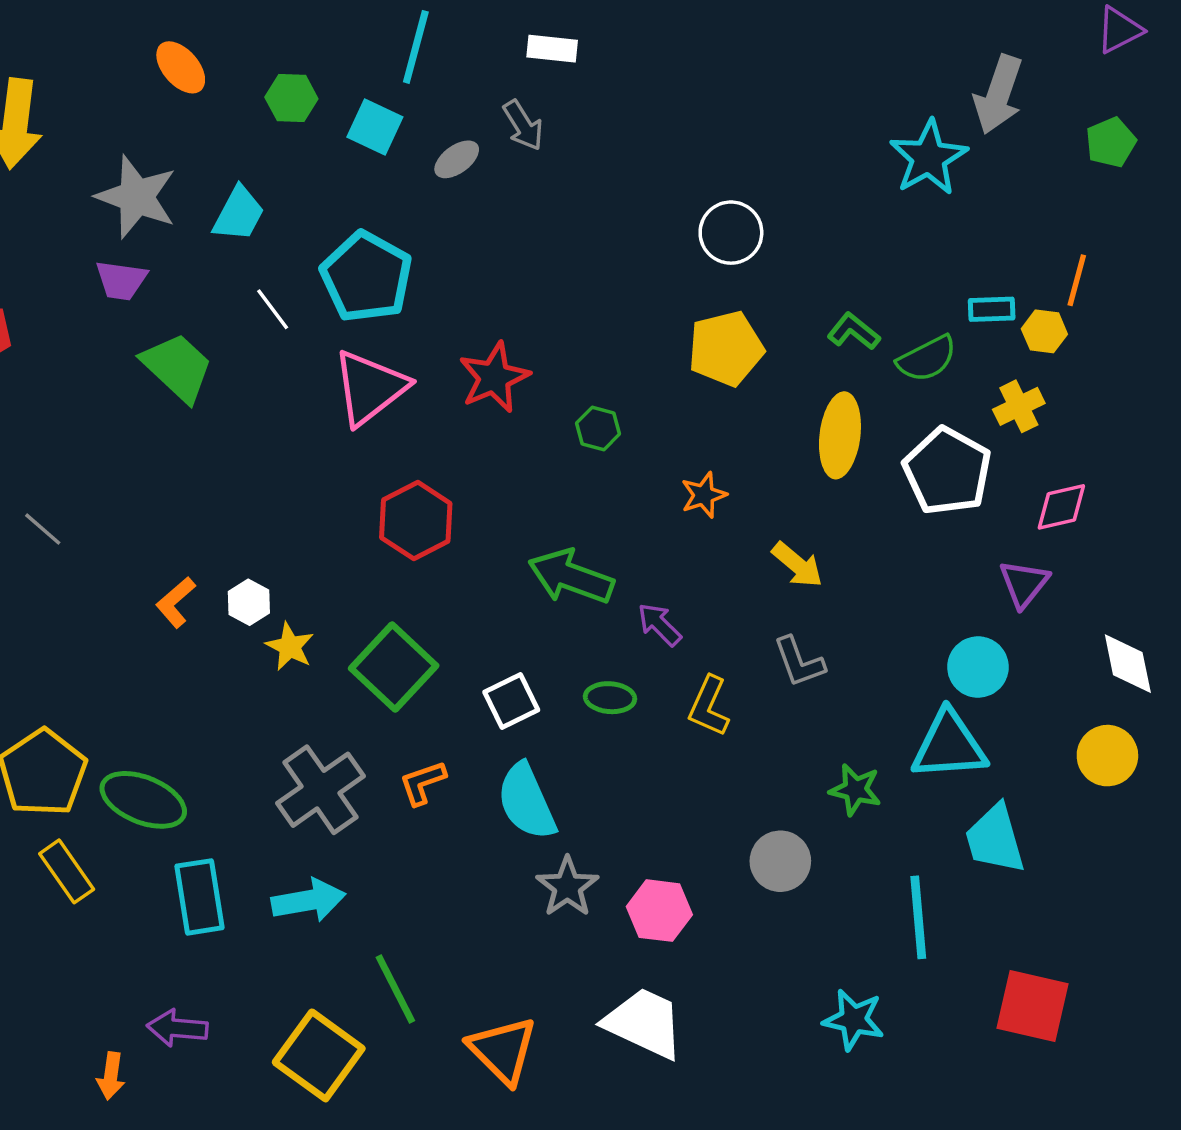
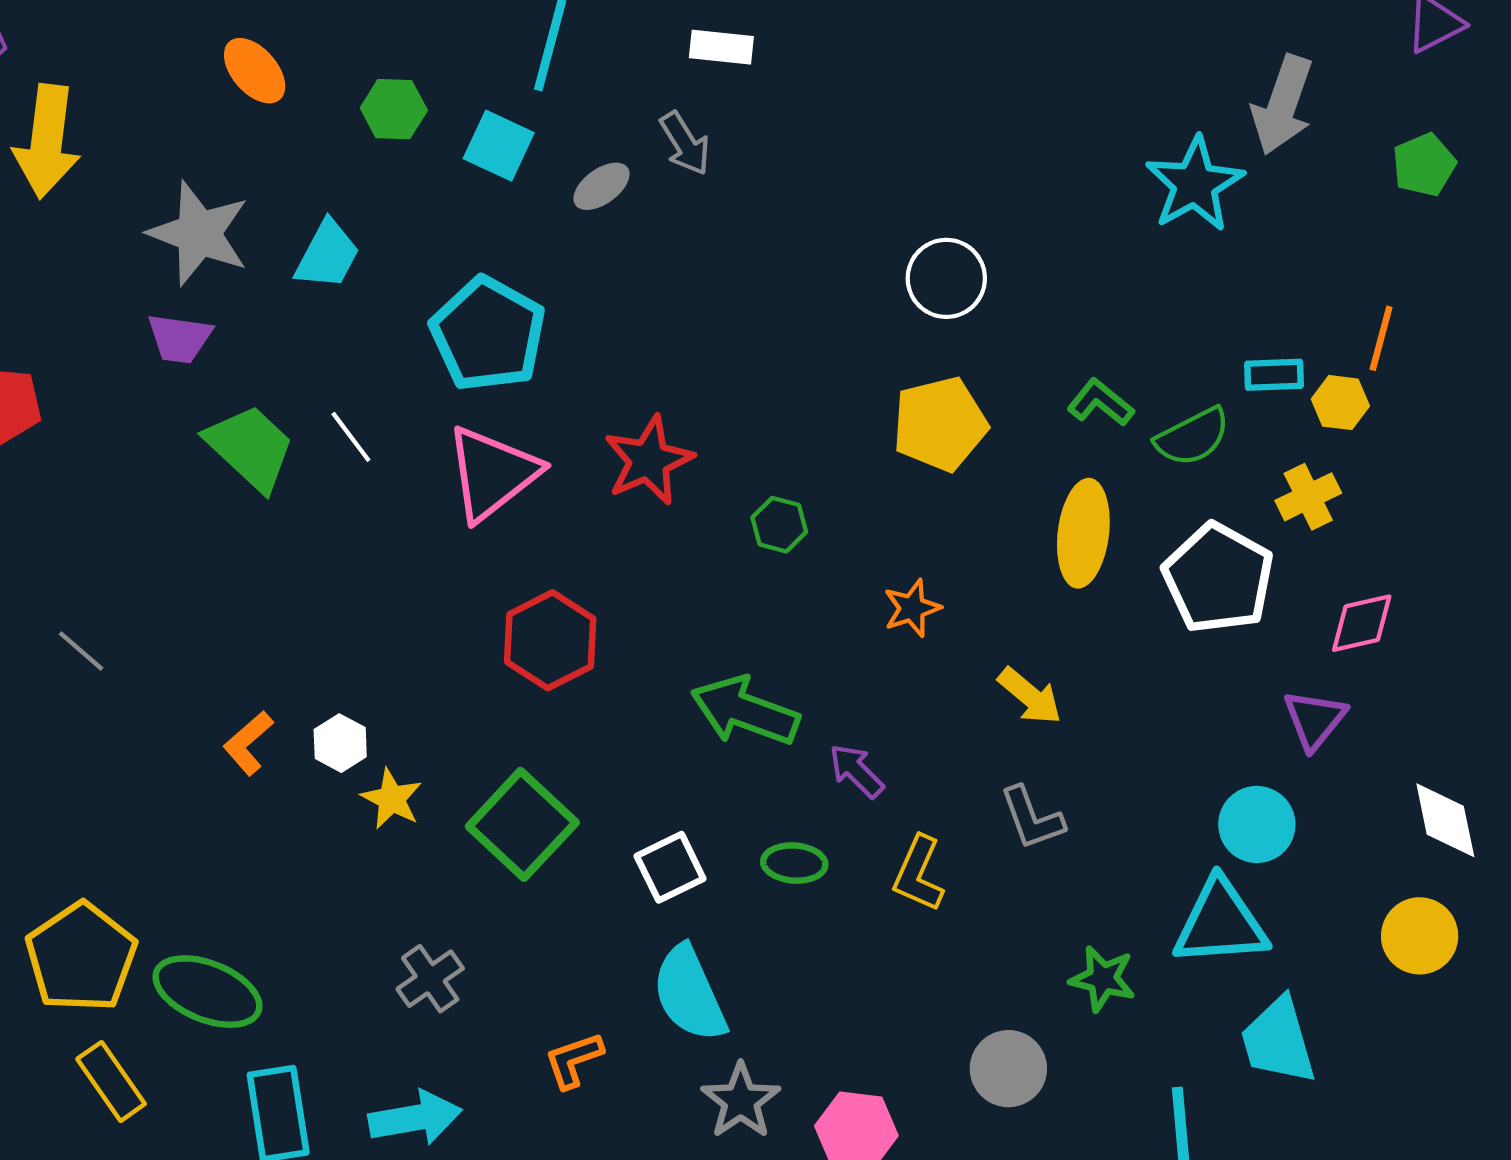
white line: (273, 309) -> (351, 437), moved
orange L-shape: (423, 783) -> (574, 1060), moved
gray cross: (320, 790) -> (430, 979), size x0.6

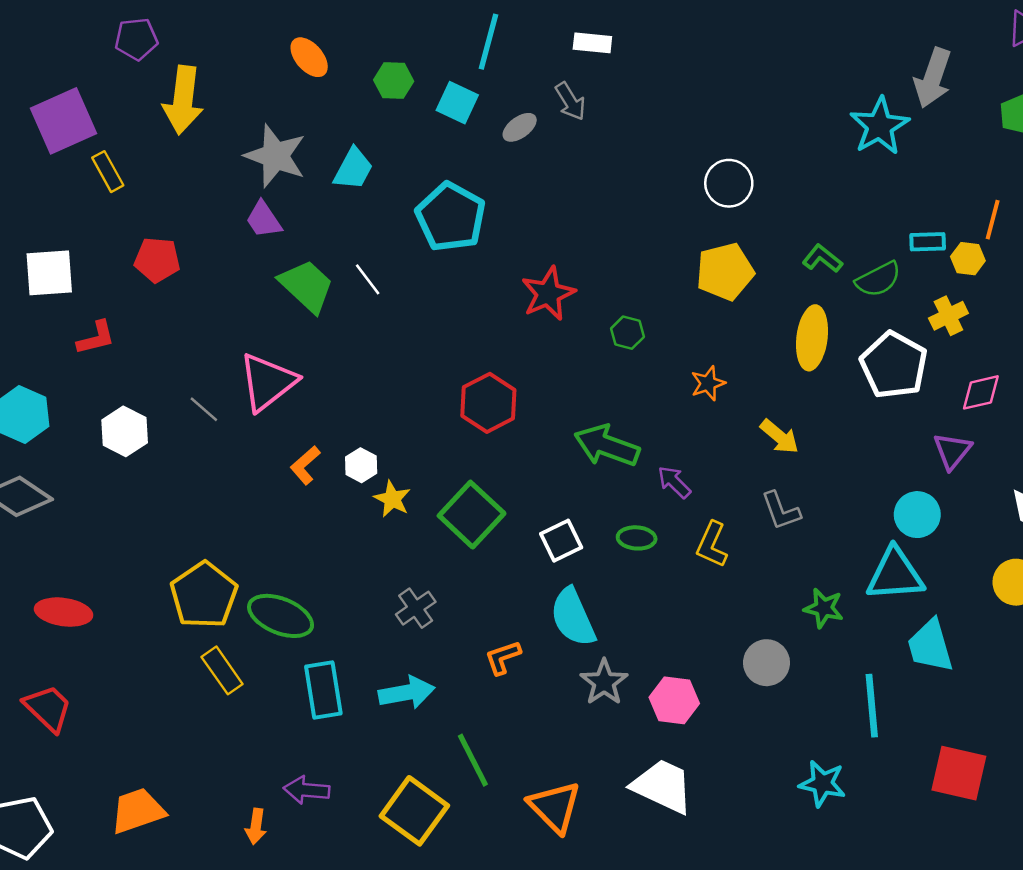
purple trapezoid: (180, 338) -> (264, 220), turned 48
pink triangle: (492, 473) -> (268, 382), moved

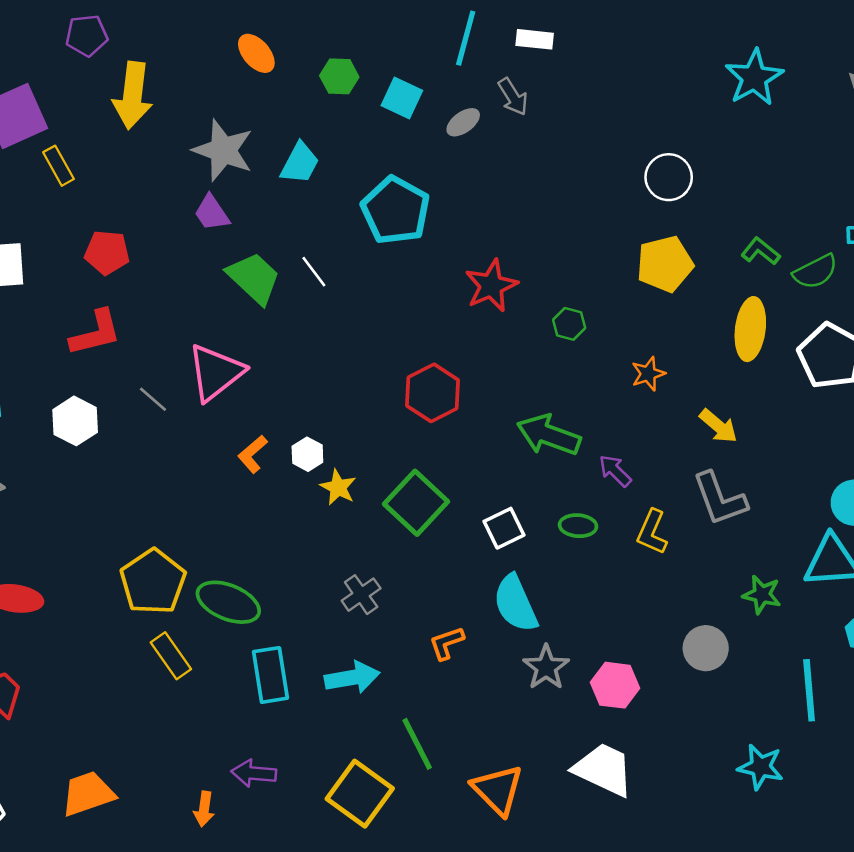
cyan line: (488, 42) -> (466, 38), moved
cyan star: (880, 126) -> (754, 78), moved
red L-shape: (96, 338) -> (96, 333), moved, size x1.4
gray L-shape: (781, 511) -> (720, 499), size x1.4

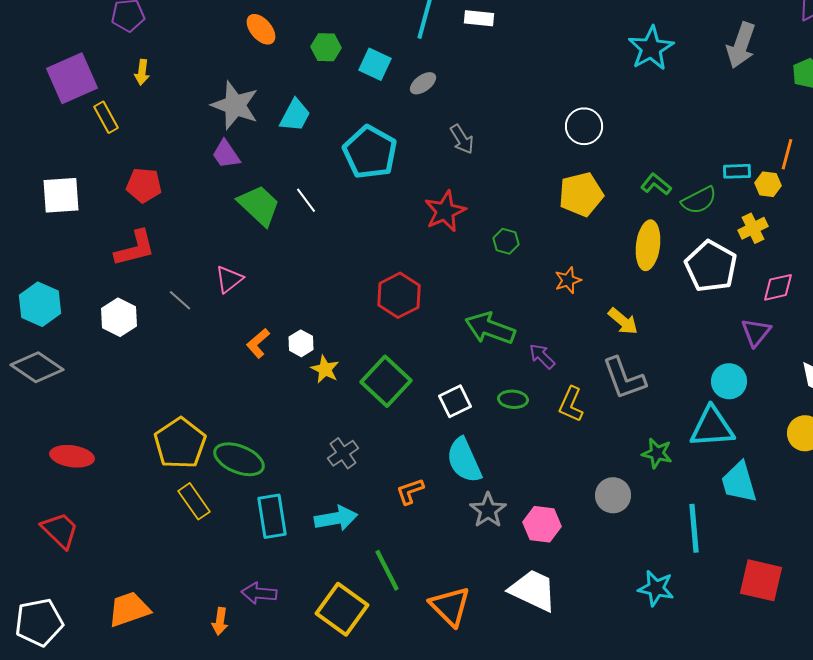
yellow arrow: (133, 95) -> (142, 72), moved, size x0.5
gray arrow: (513, 97) -> (462, 139), moved
pink triangle: (216, 372) -> (229, 279), size x0.6

